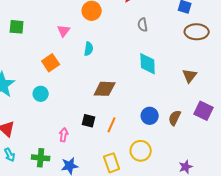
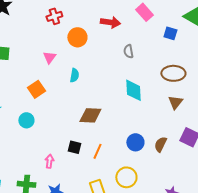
brown ellipse: (197, 32) -> (173, 73), moved

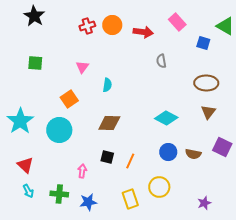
orange circle: (77, 37) -> (112, 25), moved
cyan diamond: (133, 90) -> (166, 118), moved, turned -60
brown diamond: (90, 115) -> (109, 123), moved
cyan circle: (26, 120) -> (59, 130), size x1.6
brown semicircle: (160, 144) -> (193, 154), turned -105

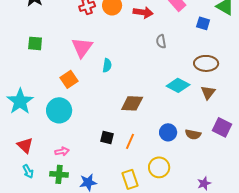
pink triangle: (82, 67) -> (82, 47), size x1.6
cyan diamond: (166, 118) -> (178, 85), moved
brown diamond: (109, 123) -> (132, 103), moved
pink arrow: (82, 171) -> (62, 151), moved, turned 72

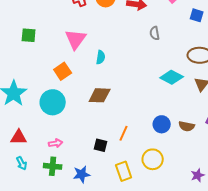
brown diamond: (132, 103) -> (100, 95), moved
black square: (107, 137) -> (101, 145), moved
red triangle: (25, 145) -> (19, 137), turned -42

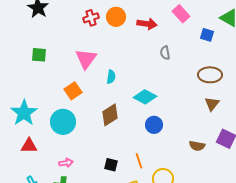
cyan diamond: (172, 77) -> (145, 97), moved
brown diamond: (100, 95) -> (110, 115), turned -35
blue circle: (162, 124) -> (154, 125), moved
orange line: (124, 133) -> (139, 161), moved, turned -42
red triangle: (19, 137) -> (29, 146), moved

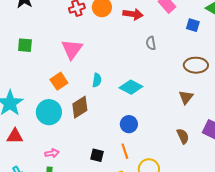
cyan semicircle: (111, 77) -> (97, 80), moved
brown triangle: (212, 104) -> (186, 97), moved
brown diamond: (110, 115) -> (80, 107), moved
blue circle: (154, 125) -> (129, 124), moved
brown semicircle: (197, 146) -> (183, 136), turned -126

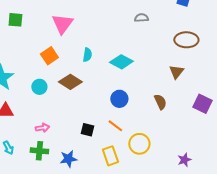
gray semicircle: (151, 43) -> (141, 18), turned 96
brown diamond: (80, 107) -> (70, 82), turned 65
cyan circle: (49, 112) -> (39, 87), size x0.6
brown semicircle: (183, 136) -> (160, 102), moved
orange line: (125, 151) -> (115, 126), turned -35

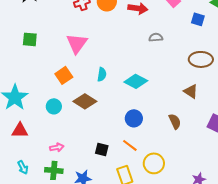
brown triangle: (176, 72) -> (191, 91), turned -35

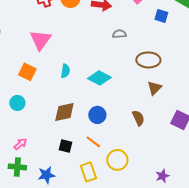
brown ellipse: (201, 59) -> (148, 60), moved
orange square: (64, 75) -> (27, 72), turned -30
brown triangle: (191, 91) -> (154, 88), turned 42
brown diamond: (85, 101) -> (64, 112), moved, turned -45
pink arrow: (57, 147) -> (20, 144), turned -32

